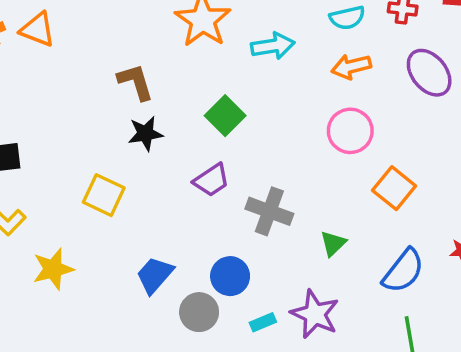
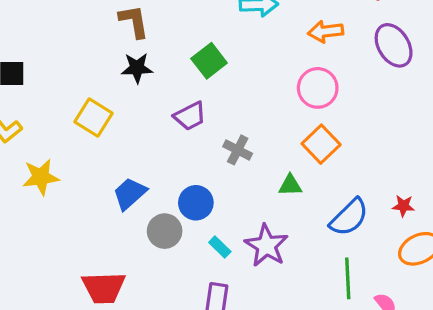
orange square: (394, 188) -> (321, 144), moved
gray cross: (269, 211) -> (238, 150), size x0.7
green triangle: (333, 243) -> (290, 185), turned 35
cyan rectangle: (263, 322) -> (220, 247), turned 60

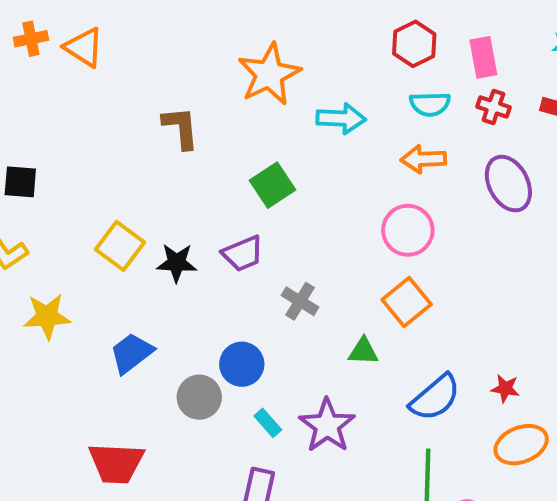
black star: (137, 68) -> (177, 263), moved
blue trapezoid: (130, 194) -> (132, 353), moved

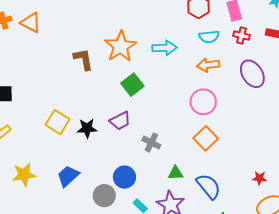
orange star: (269, 74) -> (121, 46), moved
yellow star: (47, 316) -> (24, 175), moved
green triangle: (363, 351) -> (176, 173), moved
blue semicircle: (435, 398) -> (209, 186), moved, turned -84

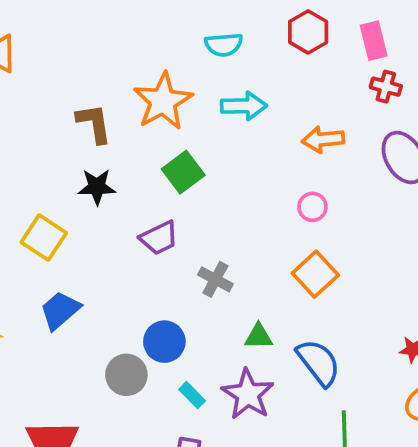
cyan semicircle: (209, 37) -> (224, 45), moved
pink circle: (203, 102) -> (312, 207), size x0.6
black star: (87, 128) -> (97, 187), moved
blue trapezoid: (68, 176) -> (60, 310), moved

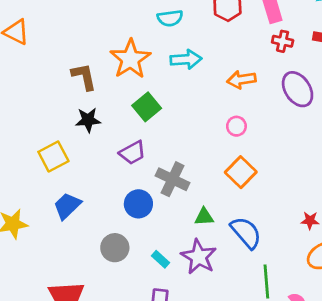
yellow square: (44, 238) -> (53, 157), turned 32
gray cross: (215, 279) -> (173, 179), size x1.4
blue circle: (164, 342) -> (138, 204), moved

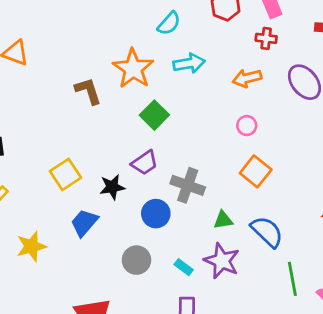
cyan semicircle: (170, 18) -> (169, 23), turned -35
red cross: (283, 41) -> (266, 38), moved
black star: (88, 120) -> (112, 187), moved

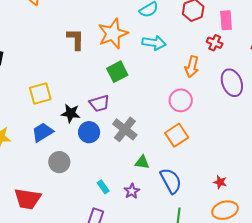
orange arrow: (247, 78) -> (192, 67), turned -80
pink circle: (247, 126) -> (181, 100), size x1.5
blue circle: (156, 214) -> (89, 132), moved
gray circle: (136, 260) -> (59, 162), moved
purple star: (222, 261) -> (132, 191), size x0.6

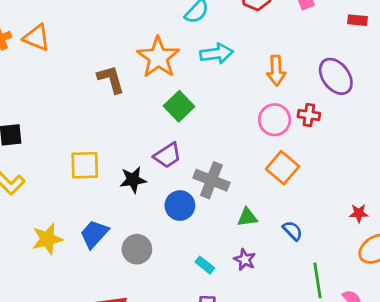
red cross: (215, 43) -> (309, 115), moved
yellow square: (40, 94) -> (85, 165), turned 30
blue trapezoid: (42, 132) -> (94, 234), moved
blue circle: (89, 132) -> (180, 205), moved
blue semicircle: (171, 181) -> (293, 231), size x0.6

